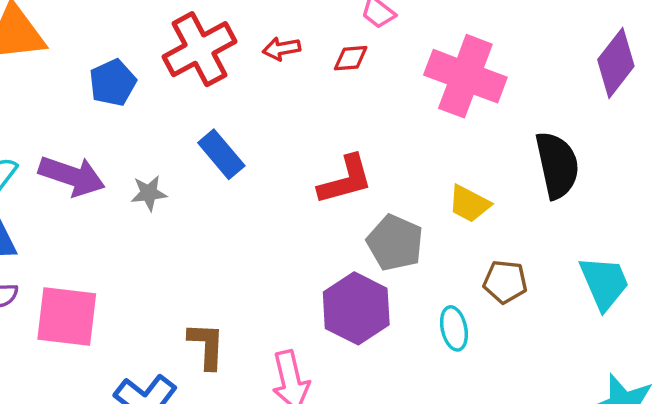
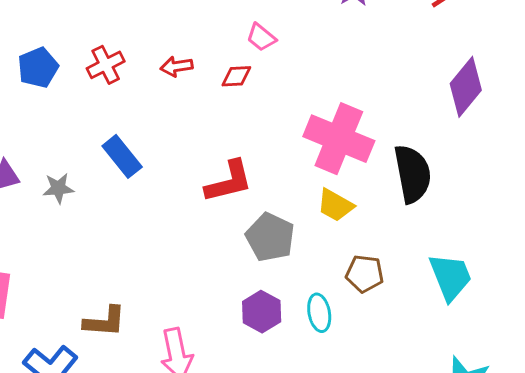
red cross: (199, 49) -> (106, 65), size x0.6
pink cross: (465, 76) -> (339, 139), moved
blue pentagon: (113, 83) -> (38, 67), moved
purple hexagon: (356, 308) -> (262, 312), moved, size x0.7
brown L-shape: (207, 345) -> (105, 322), turned 90

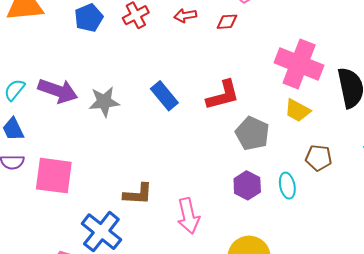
blue rectangle: (122, 156) -> (164, 96), moved
gray star: (58, 188) -> (104, 102), size x1.4

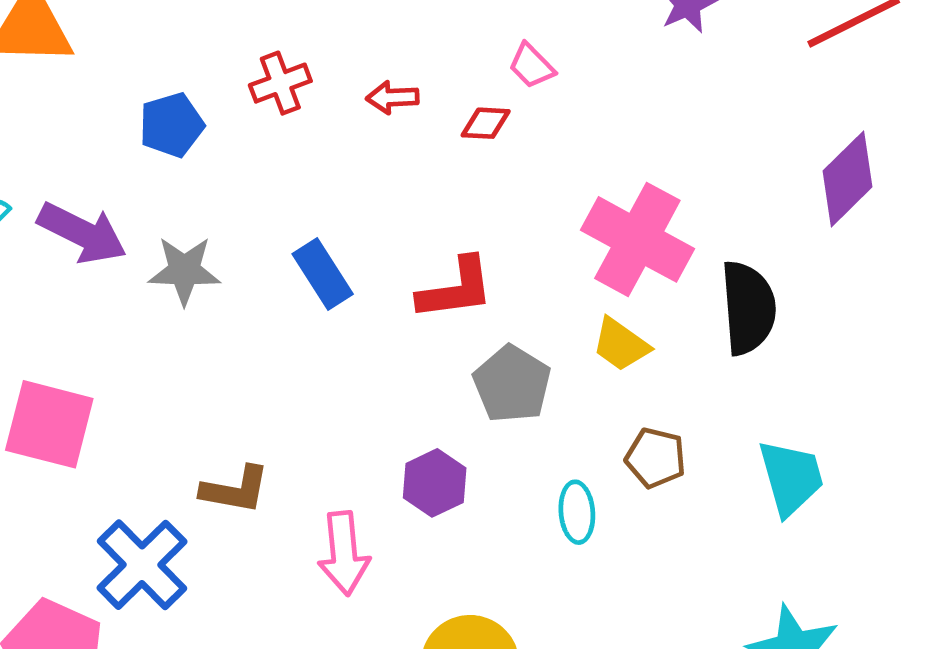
blue pentagon: (89, 18) -> (172, 125), moved
purple hexagon: (247, 185) -> (435, 483), moved

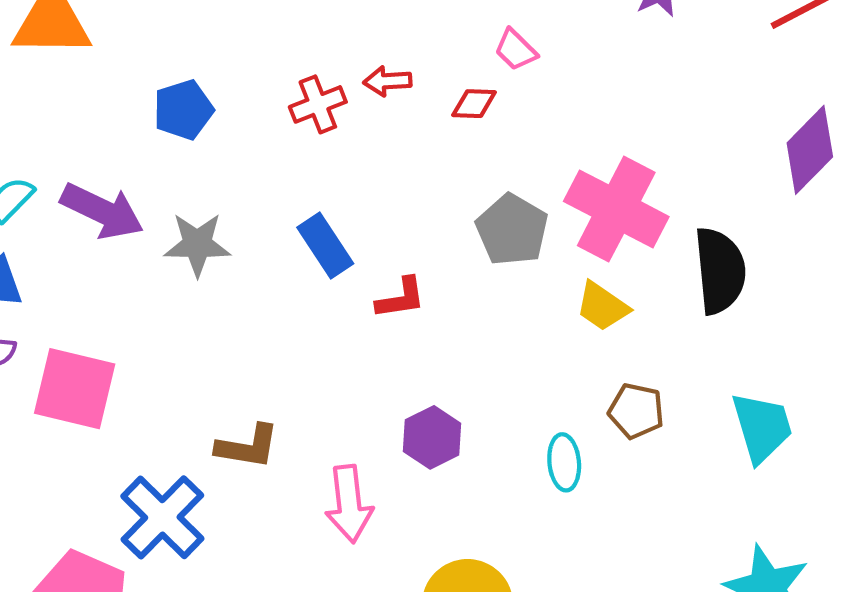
red cross: (280, 83) -> (318, 104), moved
red L-shape: (456, 289) -> (401, 298), moved, size x0.7
gray pentagon: (512, 384) -> (512, 230), moved

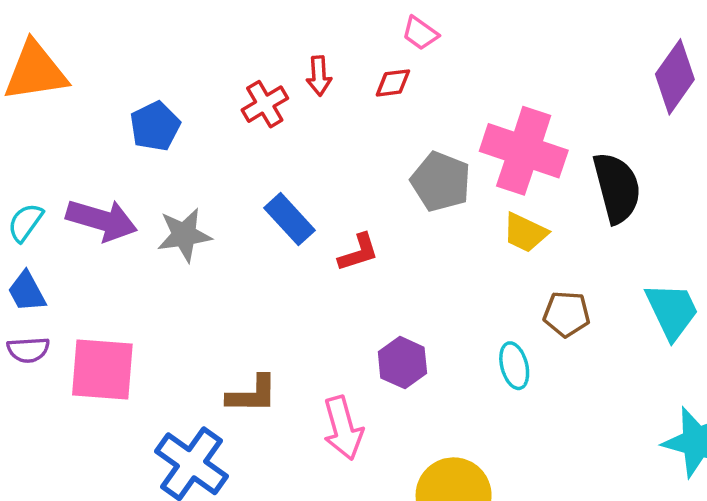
red arrow: (387, 81) -> (319, 76), turned -81

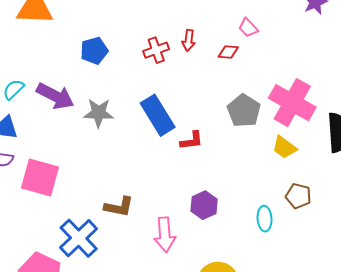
blue rectangle: (289, 219) -> (158, 115), size x1.4

